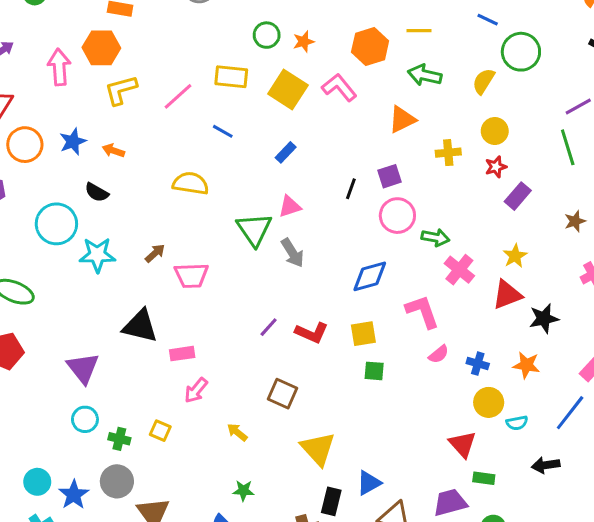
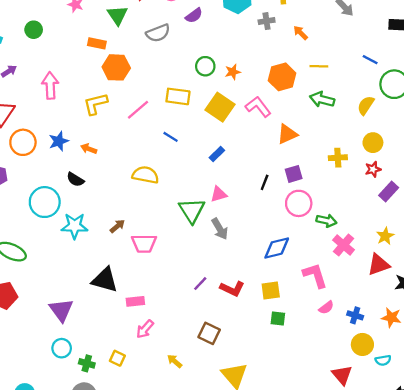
orange hexagon: (101, 48) -> (116, 67), moved
orange triangle: (402, 119) -> (287, 134), moved

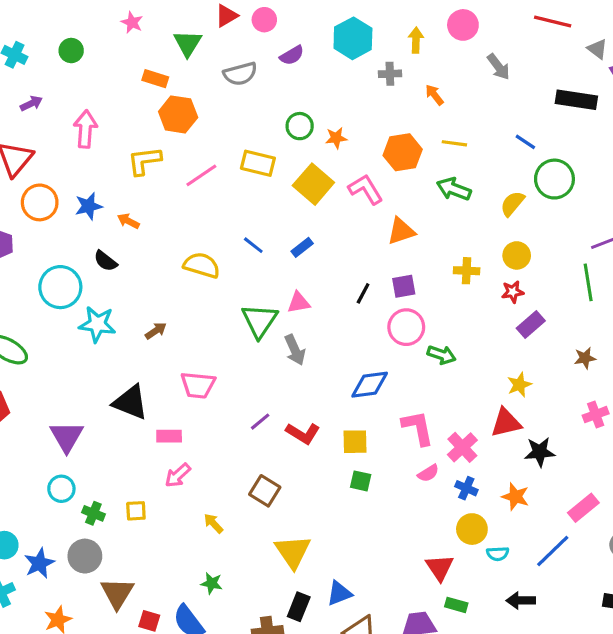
blue line: (171, 137) -> (253, 245), moved
pink trapezoid: (144, 243) -> (198, 385), moved
pink cross: (344, 245) -> (462, 447), moved
yellow square: (117, 358) -> (136, 511), turned -35

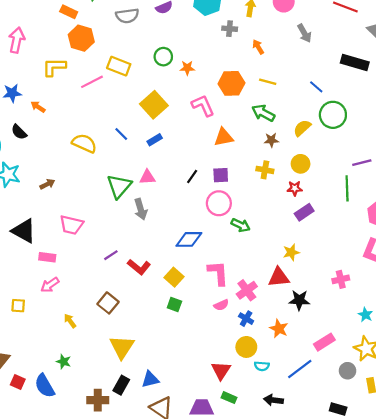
yellow rectangle: (258, 163) -> (119, 66), moved
yellow square: (313, 184) -> (154, 105), moved
brown star: (585, 358) -> (271, 140), moved
yellow square: (355, 442) -> (174, 277), turned 36

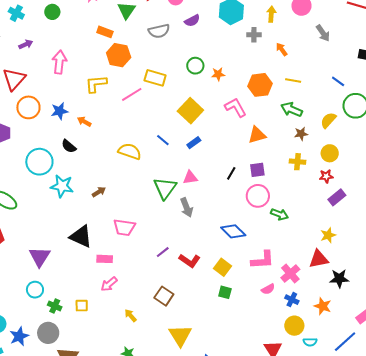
blue diamond: (189, 239) -> (233, 231), turned 50
pink L-shape: (218, 273) -> (263, 260), turned 95

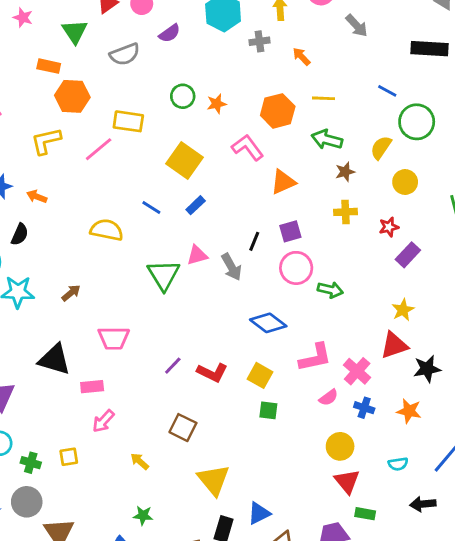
black semicircle: (69, 146) -> (20, 234), turned -98
yellow circle: (330, 153) -> (405, 182), moved
gray arrow: (187, 208) -> (231, 267), moved
yellow circle: (294, 326) -> (340, 446), moved

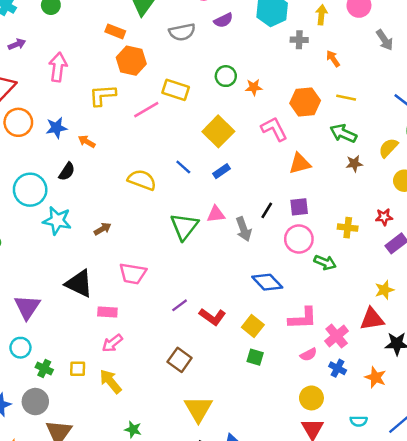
yellow cross: (345, 212) -> (348, 228), moved
yellow arrow: (140, 461) -> (110, 381), moved, size x1.5

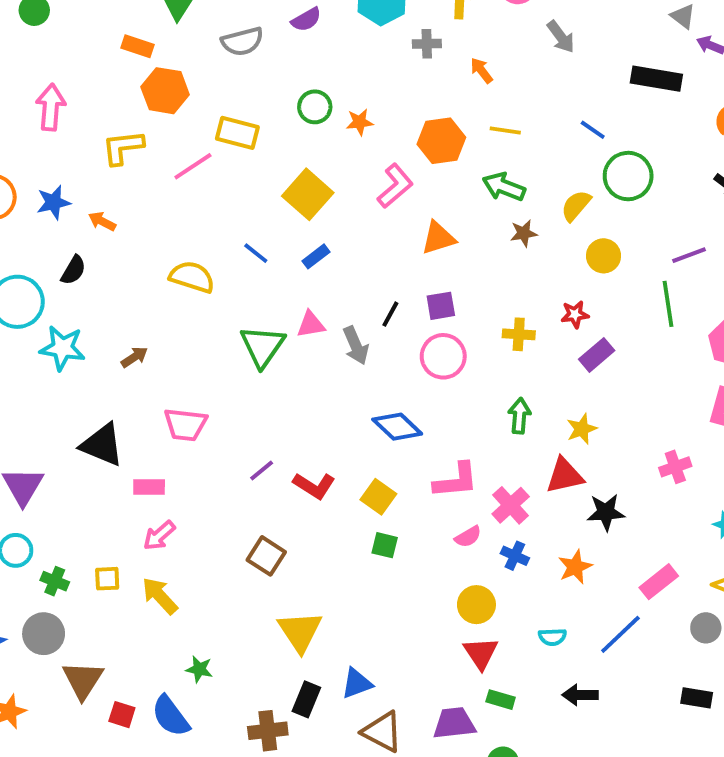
pink L-shape: (274, 129) -> (395, 186), turned 80
green arrow: (325, 262) -> (519, 416), moved, turned -105
orange star: (375, 377) -> (575, 567), turned 30

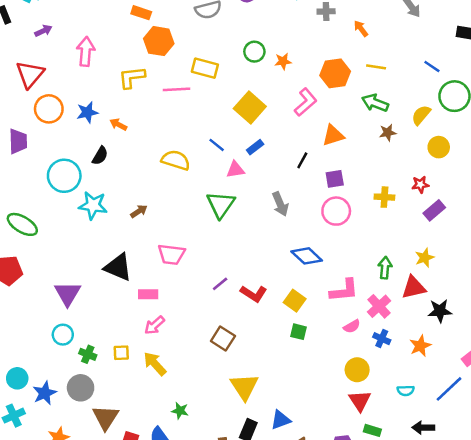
pink line: (193, 166) -> (176, 89), turned 30
black line: (390, 314) -> (302, 160), moved
pink triangle: (311, 324) -> (235, 170), moved
green arrow: (519, 416) -> (385, 268), moved

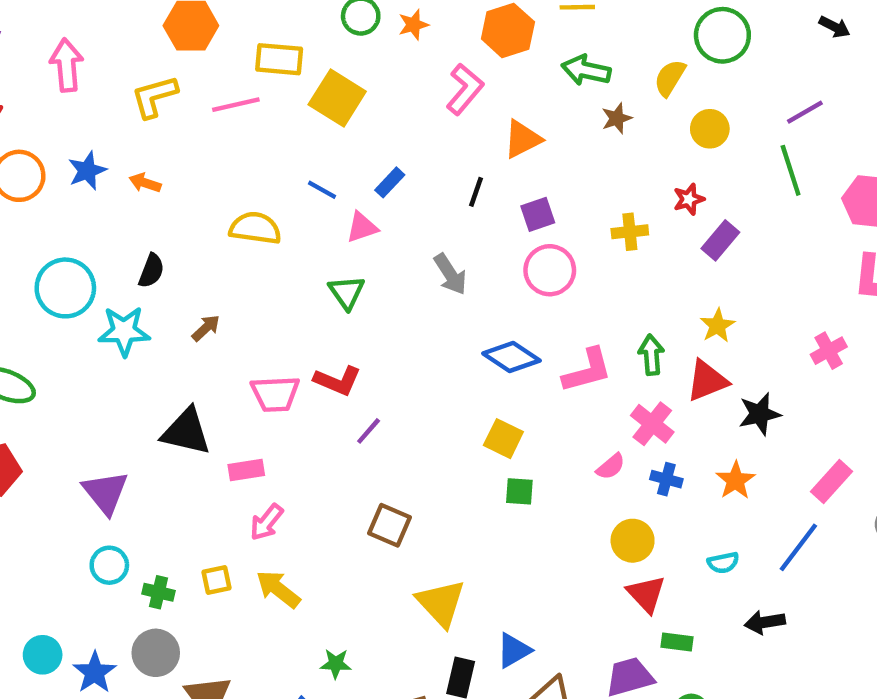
yellow square: (250, 107) -> (337, 98), moved
black semicircle: (100, 156) -> (151, 271), moved
green triangle: (221, 204) -> (347, 292), size x0.7
pink L-shape: (344, 290) -> (587, 371), moved
red L-shape: (254, 294) -> (338, 381), moved

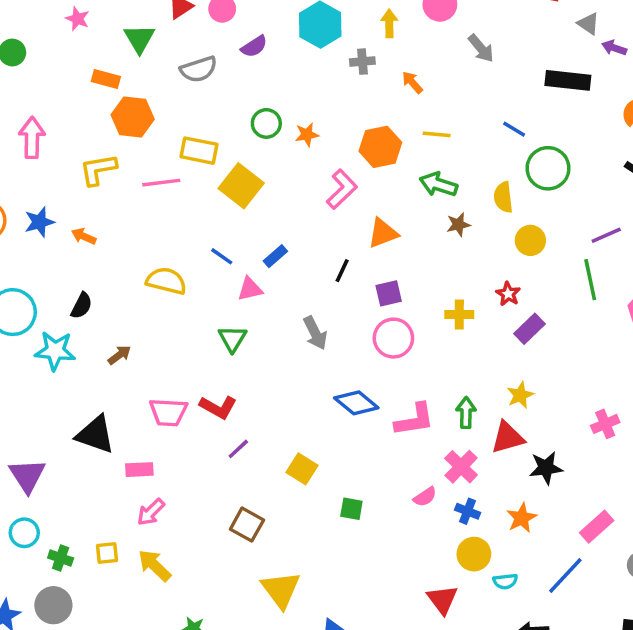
yellow semicircle: (670, 78) -> (503, 197), turned -44
red star: (689, 199) -> (508, 294), turned -30
yellow square: (503, 439) -> (302, 469), moved
yellow circle: (633, 541) -> (474, 554), moved

